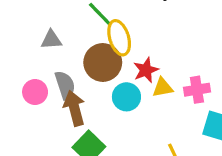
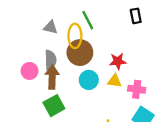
yellow ellipse: (119, 38) -> (75, 36), moved
red star: (146, 70) -> (118, 61), moved
pink circle: (35, 92) -> (30, 71), moved

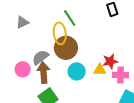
gray triangle: (50, 27) -> (22, 22), moved, turned -32
gray semicircle: (51, 60) -> (40, 57), turned -120
red star: (118, 61) -> (110, 61), moved

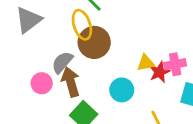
gray triangle: (22, 22) -> (28, 20), size x1.5
red star: (110, 61) -> (159, 72), moved
cyan circle: (77, 71) -> (122, 90), moved

